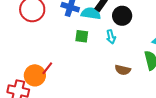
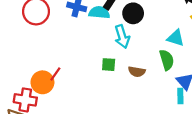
green square: (82, 36) -> (109, 65), moved
cyan arrow: (111, 37) -> (122, 37), size x1.5

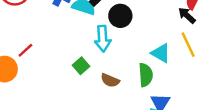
green square: (109, 65) -> (81, 66), turned 32
red line: (55, 74) -> (25, 50), moved

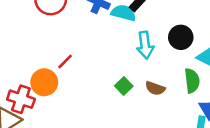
black circle: (120, 16) -> (181, 37), moved
green square: (81, 66) -> (124, 86), moved

